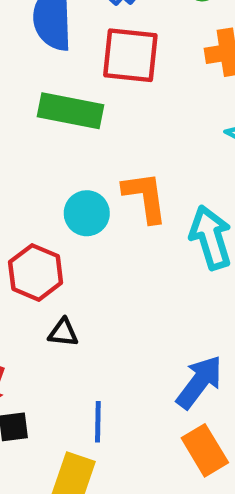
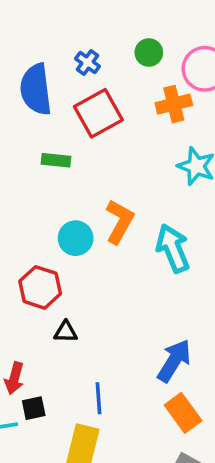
red square: (130, 55) -> (98, 113), turned -30
green rectangle: (70, 111) -> (56, 160), size x0.6
orange L-shape: (145, 197) -> (119, 222), turned 42

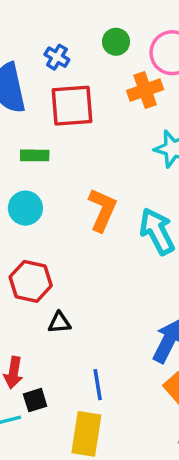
red square: (98, 113) -> (72, 106), turned 30
cyan circle: (76, 238) -> (25, 208), moved

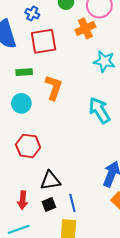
orange L-shape: (102, 210) -> (54, 88), moved
black triangle: (59, 323) -> (50, 181), moved, size x1.5
black square: (35, 400) -> (49, 204), moved

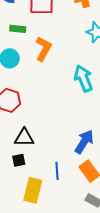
blue line: (72, 203) -> (57, 171), moved

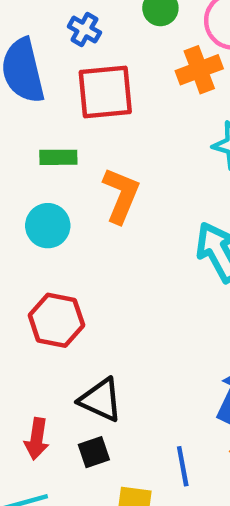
black triangle: (24, 138) -> (101, 400), turned 30

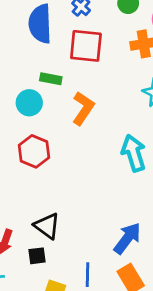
cyan circle: (48, 226) -> (29, 103), moved
red hexagon: (56, 320) -> (34, 151), moved

